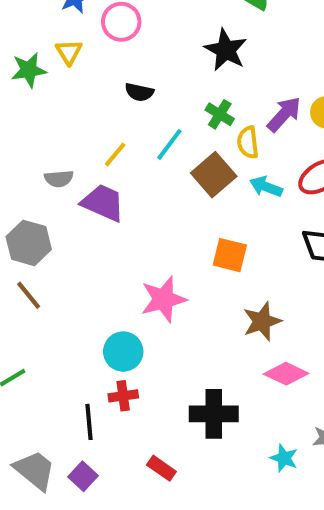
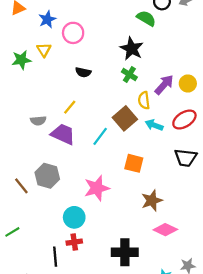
green cross: (220, 114) -> (129, 75), moved
cyan line: (169, 144) -> (100, 136), moved
gray hexagon: (29, 243) -> (47, 176), moved

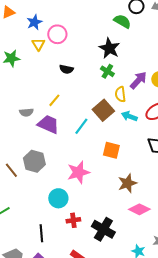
yellow triangle: (44, 50) -> (38, 44), moved
red cross: (74, 242) -> (73, 220), moved
black cross: (125, 252) -> (103, 229), turned 30

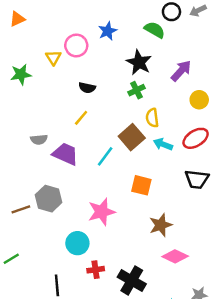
blue star: (34, 22) -> (108, 31), moved
green cross: (107, 71) -> (137, 90), turned 32
purple arrow: (138, 80) -> (181, 71), moved
yellow line: (54, 100) -> (81, 118), moved
brown line: (11, 170) -> (21, 209), turned -70

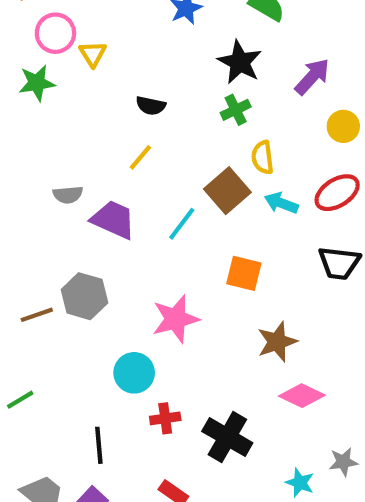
pink circle: (76, 45) -> (55, 33), moved

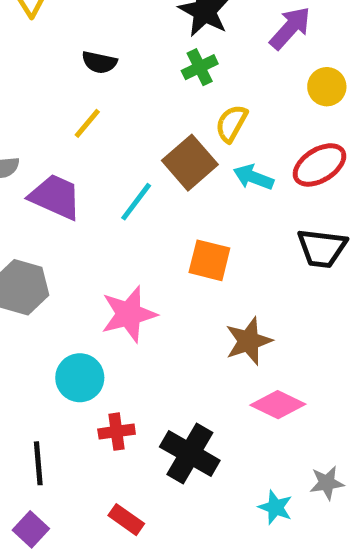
yellow semicircle: (263, 157) -> (231, 123), turned 36

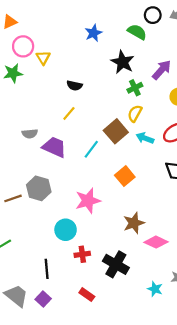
green cross: (200, 67) -> (135, 88), moved
orange square: (209, 260) -> (125, 176), turned 36
brown star: (249, 341) -> (134, 223), moved

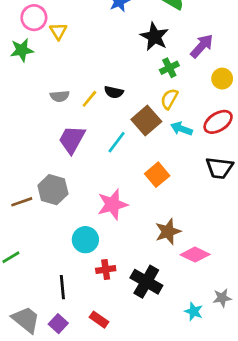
black semicircle: (74, 86) -> (114, 92), moved
gray semicircle: (30, 134) -> (60, 96), moved
purple trapezoid: (54, 147) -> (72, 139), turned -85
red rectangle: (87, 295) -> (99, 320), moved

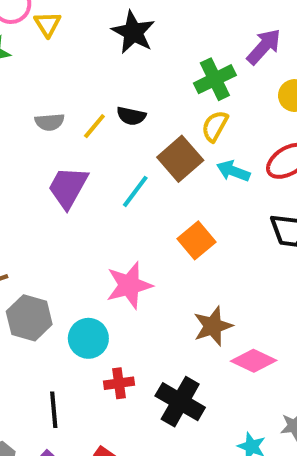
black star: (154, 37) -> (133, 32), moved
green cross: (169, 68) -> (215, 79), size x1.4
gray hexagon: (53, 190) -> (29, 318), moved

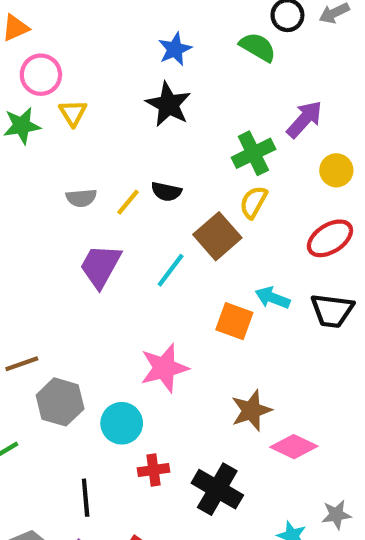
yellow triangle: (48, 24) -> (73, 113), moved
cyan arrow: (233, 171) -> (273, 298), moved
orange square: (197, 240) -> (234, 321), turned -30

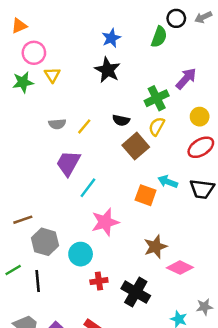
green semicircle: (258, 47) -> (159, 37), turned 80
yellow circle: (336, 170) -> (200, 117), moved
black semicircle: (166, 192) -> (121, 120), moved
cyan line: (171, 270) -> (88, 188), moved
black line: (86, 498) -> (38, 281), moved

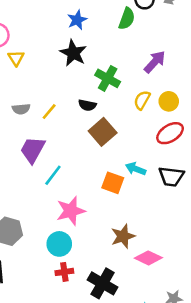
green cross: (157, 98) -> (108, 78), moved, turned -35
yellow semicircle: (157, 126) -> (142, 100), moved
cyan circle: (81, 254) -> (59, 244), moved

